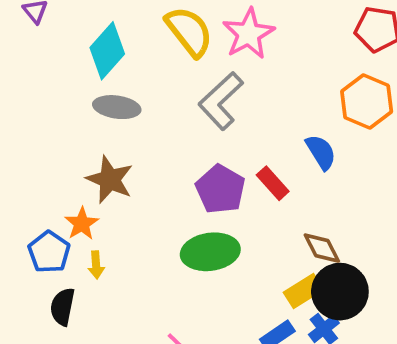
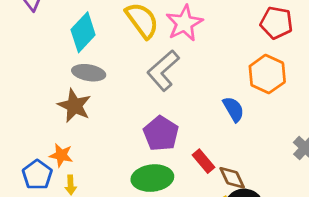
brown star: (110, 180) -> (74, 106), moved
red rectangle: (273, 183) -> (204, 161), moved
orange star: (82, 224) -> (61, 155), turned -30

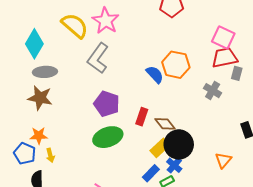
orange hexagon: (267, 74) -> (176, 65), moved
red rectangle: (204, 161) -> (142, 117), turned 72

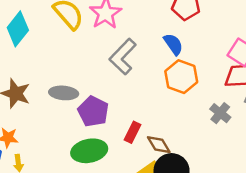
gray L-shape: (98, 58) -> (123, 57), moved
gray ellipse: (45, 72) -> (64, 93), moved
blue semicircle: (155, 74) -> (173, 44), moved

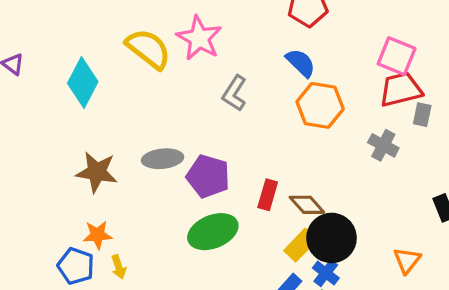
gray L-shape: (123, 57) -> (234, 93), size x0.7

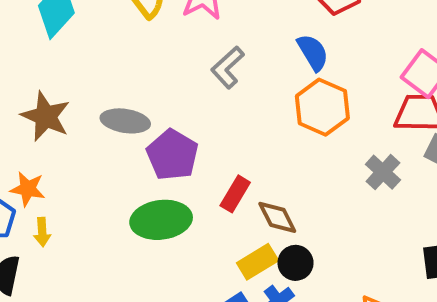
black circle: (332, 238) -> (296, 263), size x0.6

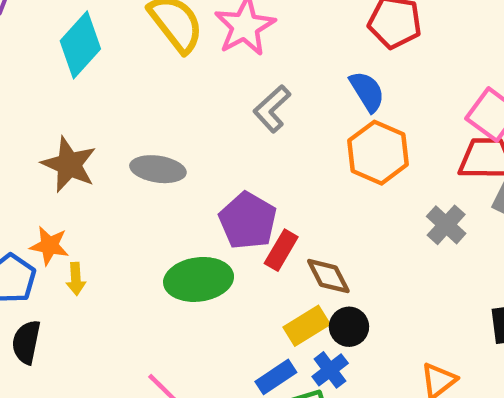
purple pentagon: (172, 155) -> (248, 221), moved
yellow arrow: (42, 232) -> (76, 279), moved

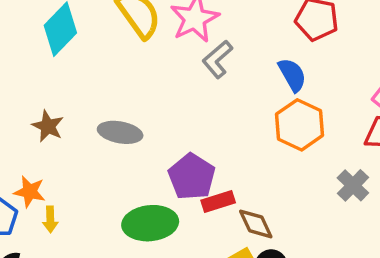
gray L-shape: (272, 109) -> (217, 59), moved
brown star: (69, 165) -> (48, 126), size x0.7
red rectangle: (281, 250) -> (218, 202), turned 40

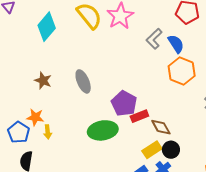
gray L-shape: (217, 59) -> (154, 39), moved
gray ellipse: (120, 132) -> (83, 81), turned 60

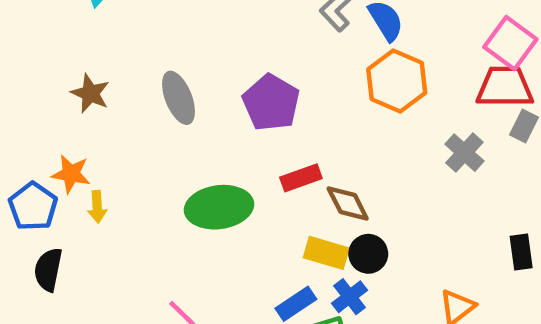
purple pentagon: (124, 103) -> (271, 103), moved
yellow rectangle: (152, 150) -> (326, 253), turned 48

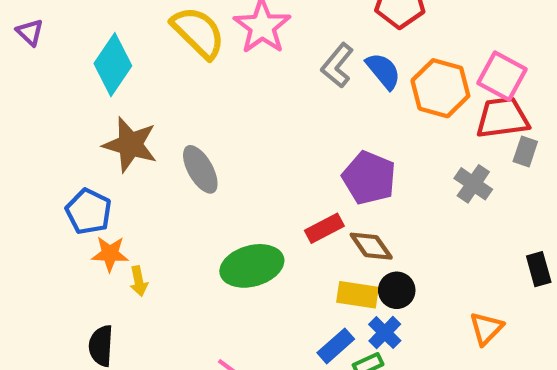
orange hexagon: (397, 81) -> (440, 88), moved
brown star: (90, 93) -> (130, 145), moved, size x1.5
purple pentagon: (271, 103) -> (369, 178), moved
blue pentagon: (33, 206) -> (89, 212), moved

